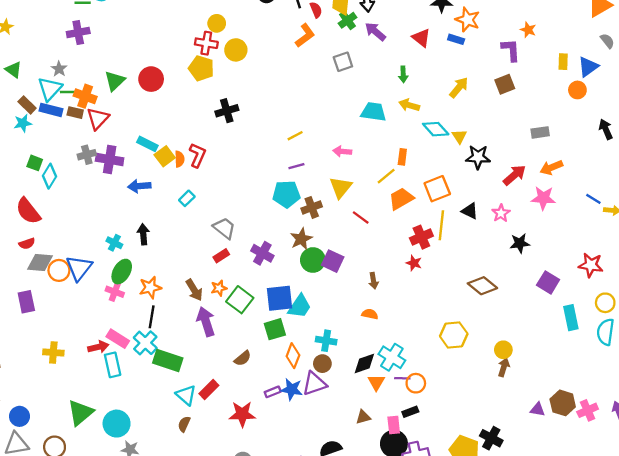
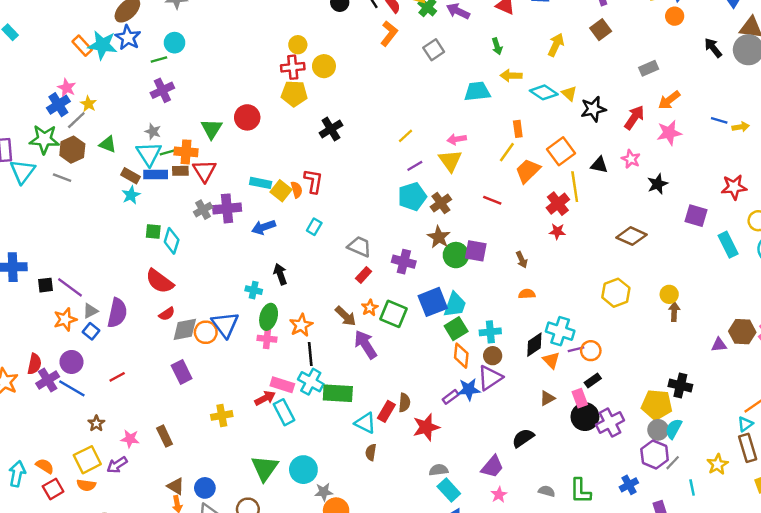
yellow triangle: (341, 187) -> (450, 161), moved
green square: (275, 329) -> (456, 329), moved
brown semicircle: (243, 358) -> (404, 403), moved, turned -30

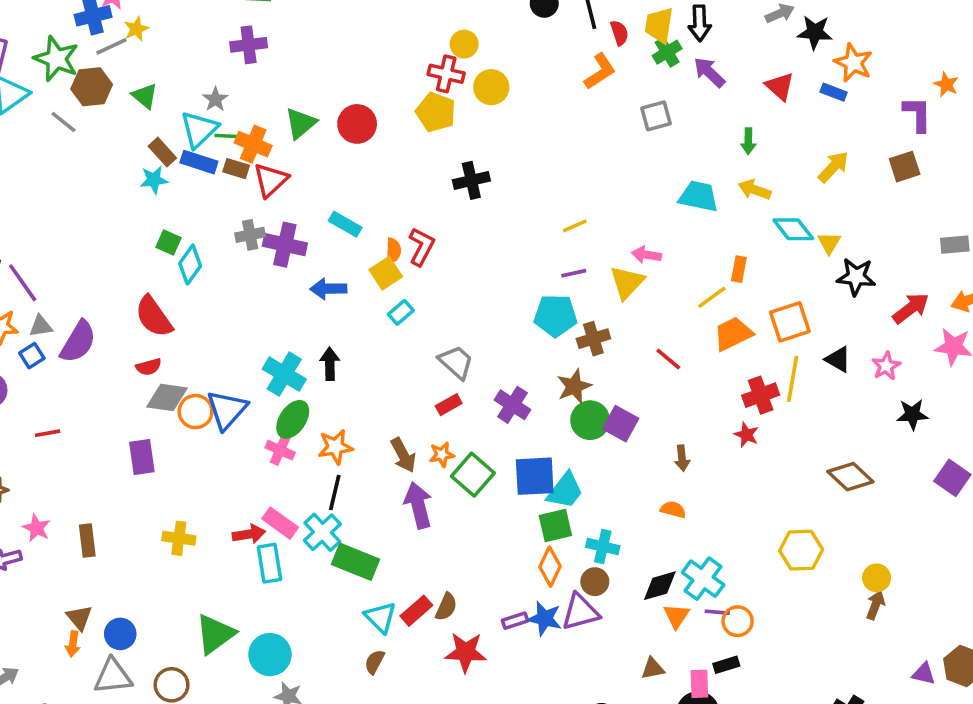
yellow square: (281, 191) -> (386, 273), moved
cyan cross: (254, 290) -> (284, 374), size x1.6

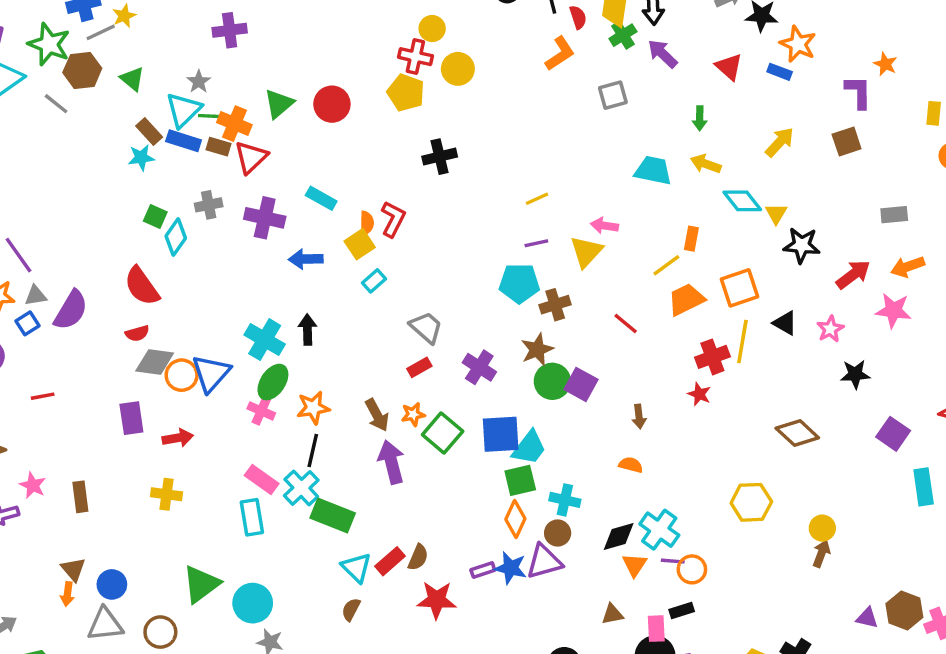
gray cross: (250, 235) -> (209, 205), moved
red arrow: (249, 534) -> (178, 438), moved

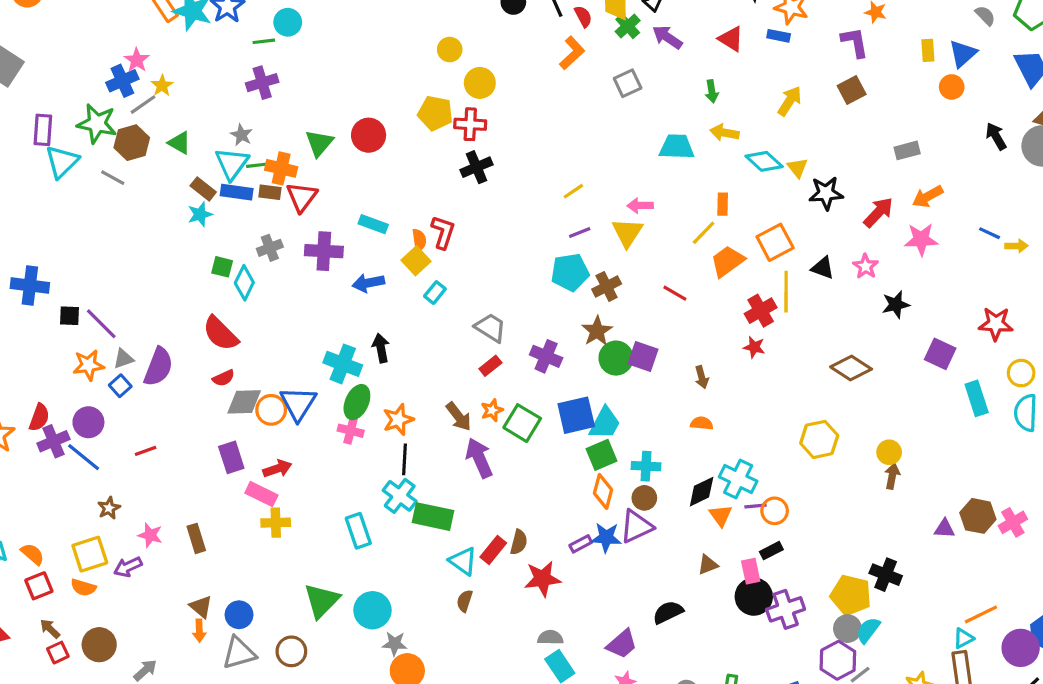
red cross: (415, 57) -> (470, 124), moved
pink rectangle: (262, 480) -> (261, 494), moved

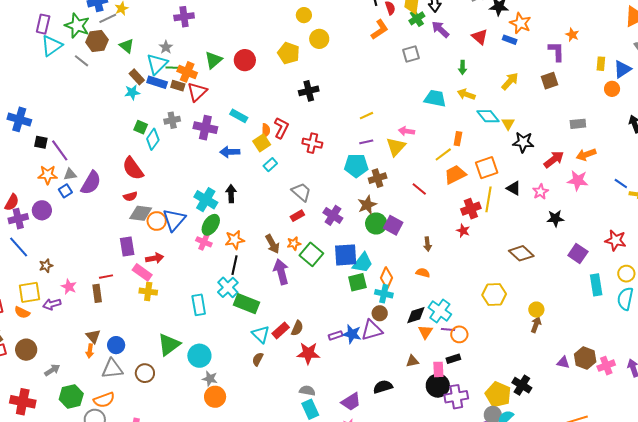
red cross: (470, 124) -> (312, 143), moved
red line: (146, 451) -> (106, 277), moved
blue line: (84, 457) -> (19, 247), moved
orange diamond: (603, 491) -> (386, 278), moved

